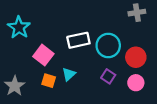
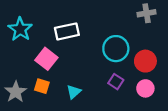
white rectangle: (78, 40) -> (67, 31), moved
cyan triangle: (69, 74) -> (74, 92), moved
orange square: (49, 81) -> (42, 86), moved

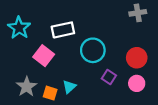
cyan circle: (116, 49) -> (93, 50), moved
orange square: (42, 86) -> (50, 93), moved
gray star: (16, 92) -> (27, 87), moved

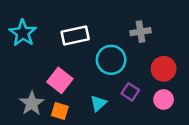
gray cross: (138, 13) -> (141, 32), moved
pink square: (44, 56) -> (60, 80), moved
cyan triangle: (69, 87) -> (98, 103), moved

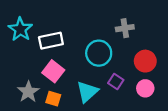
white rectangle: (75, 36) -> (51, 41), moved
cyan triangle: (98, 103) -> (87, 92), size x1.5

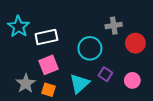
red circle: (145, 61) -> (135, 43), moved
pink square: (53, 71) -> (49, 65), turned 30

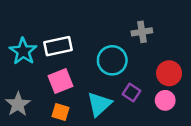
cyan star: (19, 27) -> (23, 51), moved
red circle: (135, 43) -> (169, 73), moved
gray star: (26, 84) -> (18, 104), moved

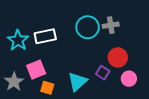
cyan circle: (112, 60) -> (88, 27), moved
red circle: (169, 73) -> (118, 57), moved
pink square: (61, 81) -> (36, 70), moved

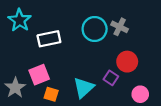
gray cross: (111, 25) -> (120, 27), turned 35
cyan star: (18, 40) -> (20, 20), moved
pink circle: (129, 79) -> (140, 94), moved

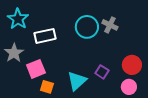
red circle: (127, 62) -> (132, 65), moved
gray star: (15, 88) -> (14, 53), moved

